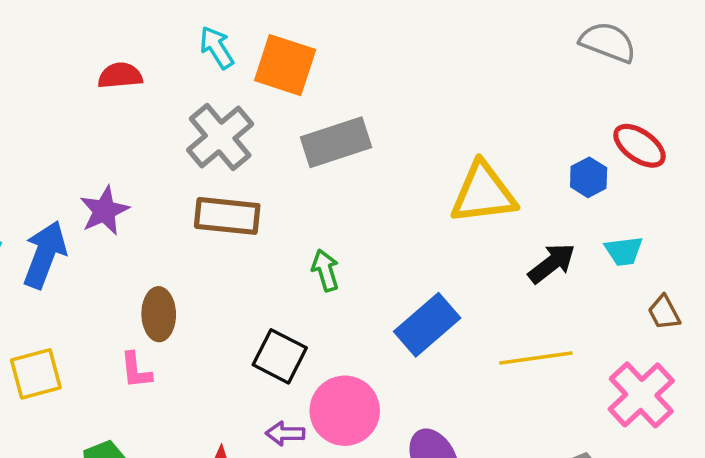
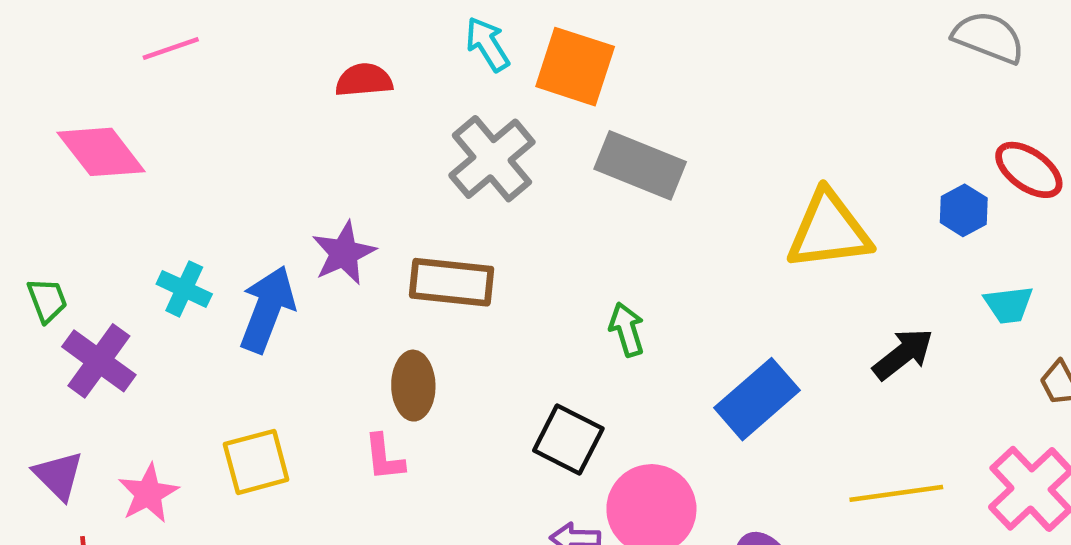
gray rectangle: (336, 142) -> (640, 165), turned 40
brown rectangle: (227, 216) -> (452, 282), moved
black arrow: (552, 263) -> (903, 354), moved
yellow line: (536, 358) -> (896, 493), moved

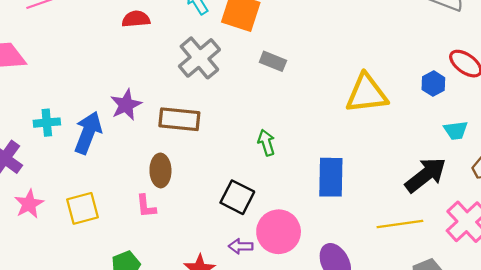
gray rectangle: (640, 165) -> (273, 61), size x0.6
cyan cross: (184, 289) -> (47, 123), turned -30
black arrow: (903, 354) -> (426, 175), moved, size x1.4
blue rectangle: (757, 399) -> (331, 177), turned -48
pink star: (148, 493) -> (29, 204), moved

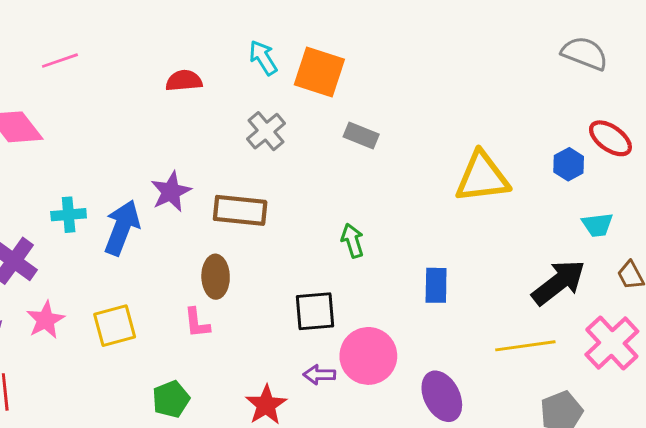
gray cross: (199, 58) -> (266, 131), size x0.7
blue rectangle: (331, 177) -> (436, 285), size x0.7
black square: (237, 197) -> (315, 311), turned -32

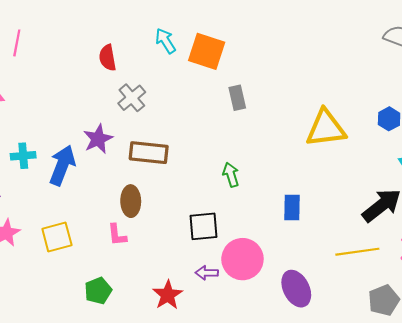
pink line: (60, 61) -> (17, 43), turned -60
red semicircle: (184, 81) -> (108, 58), turned -95
gray cross: (266, 131) -> (132, 98), moved
gray rectangle: (361, 135) -> (237, 98), turned 55

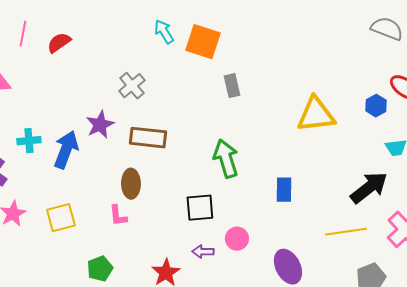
red semicircle: (108, 58) -> (59, 43), moved, turned 65
green arrow: (231, 175) -> (226, 159), size x1.6
pink circle: (242, 259) -> (237, 239), size x0.6

